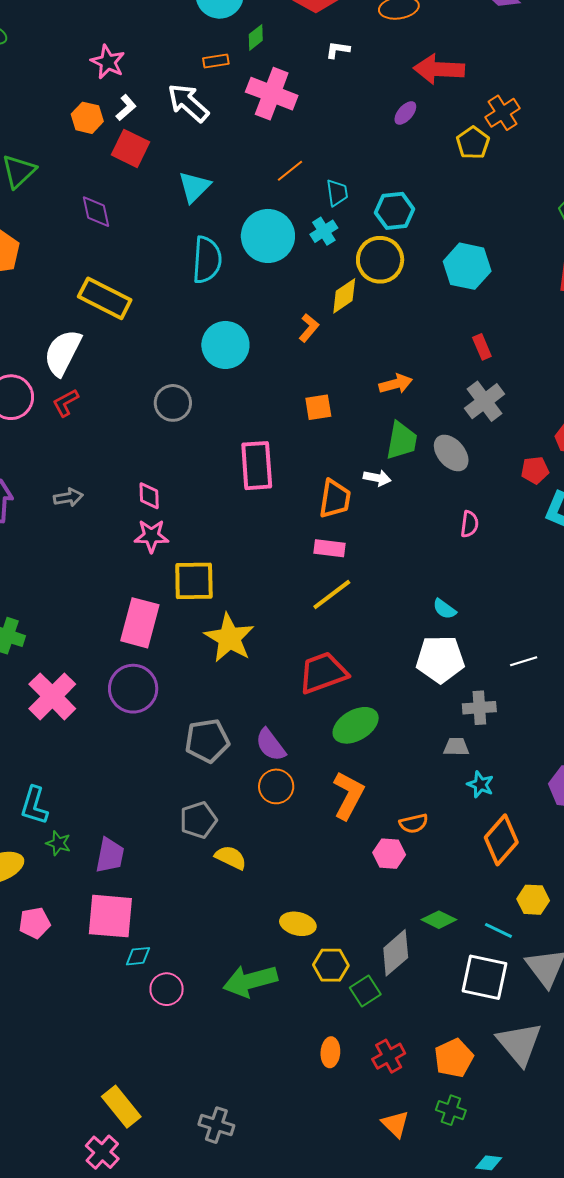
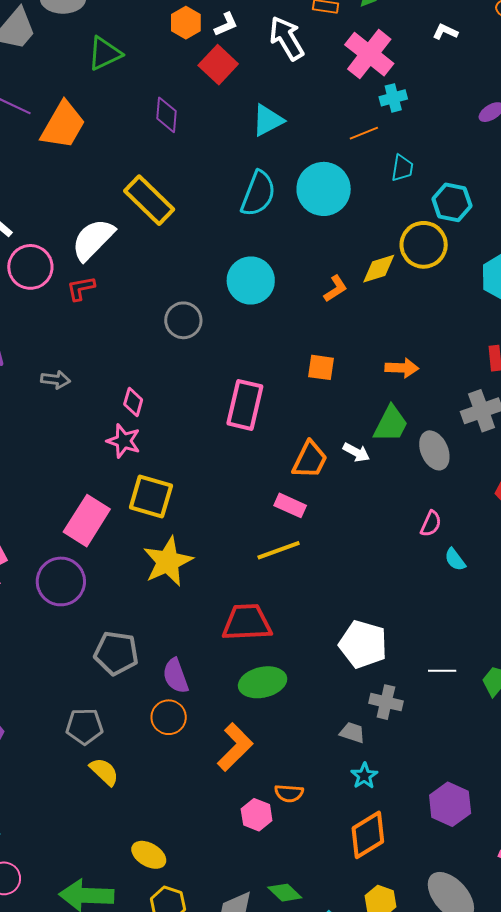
cyan cross: (324, 231) -> (393, 98), moved
cyan semicircle: (444, 609) -> (455, 559), moved

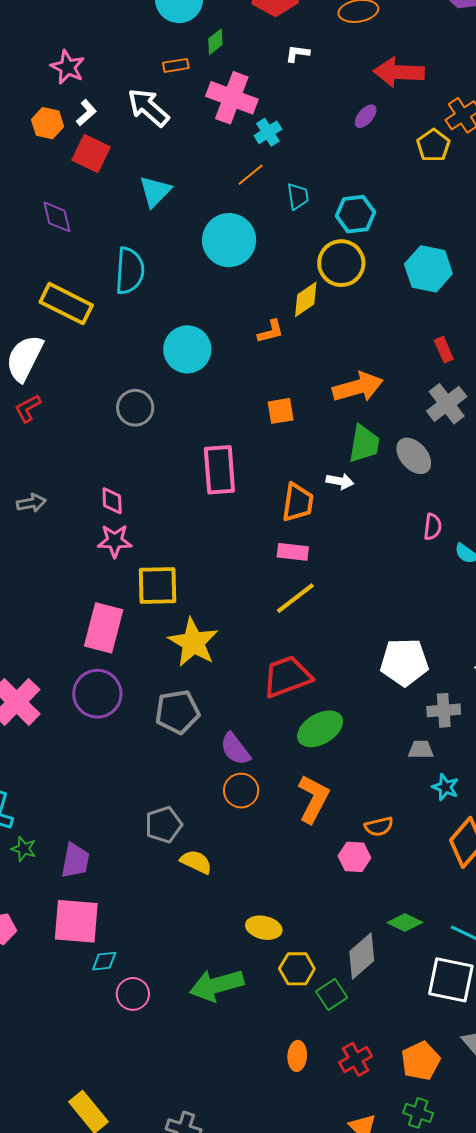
cyan semicircle: (258, 194) -> (130, 271), moved
orange L-shape: (335, 289) -> (271, 332), turned 36
orange arrow: (402, 368) -> (358, 387), size x1.5
gray pentagon: (116, 653) -> (177, 712), moved

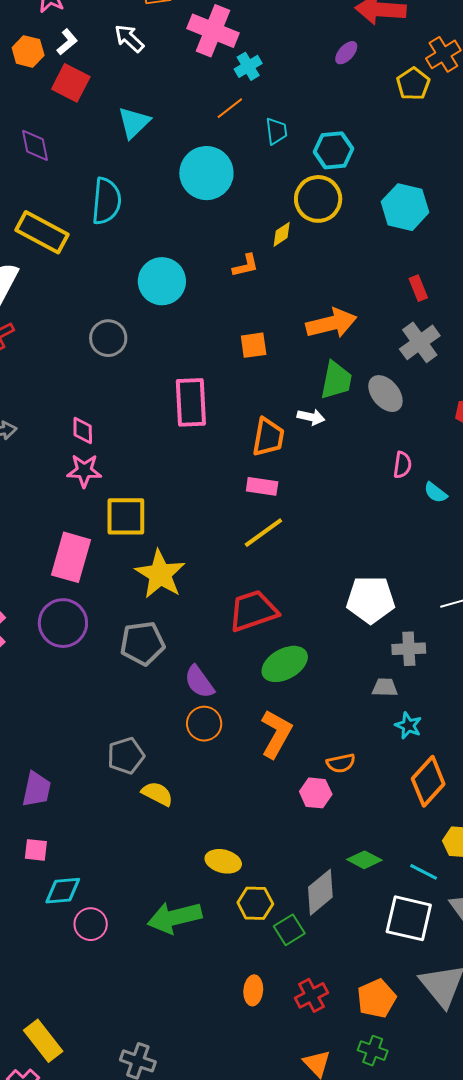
white arrow: (148, 108) -> (129, 38), size x0.7
yellow diamond: (306, 299) -> (282, 234), size x0.7
pink square: (76, 921) -> (36, 850), size x0.5
cyan diamond: (104, 961) -> (63, 891), size x1.4

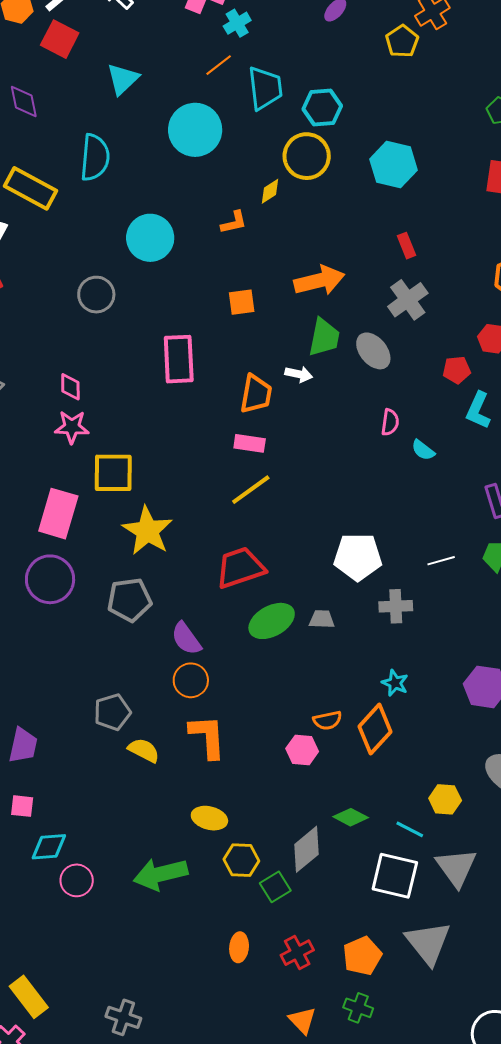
cyan trapezoid: (276, 131) -> (265, 88), size x1.6
gray trapezoid: (385, 687) -> (322, 619), moved
orange L-shape: (276, 734) -> (208, 737), moved, turned -33
orange diamond: (428, 781) -> (375, 729), moved

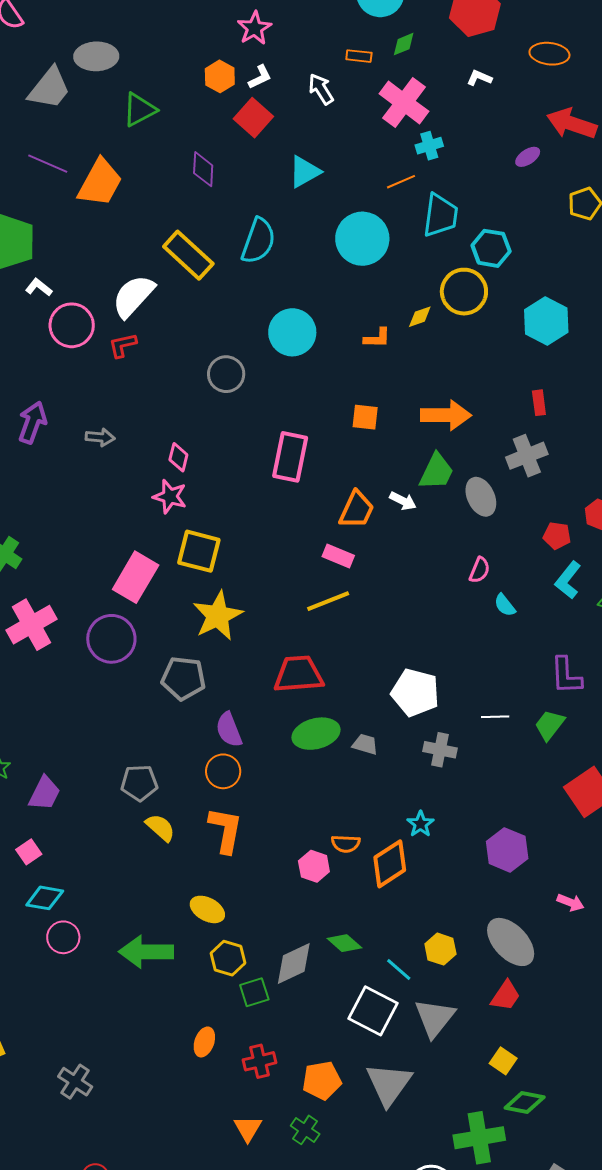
pink square: (22, 806) -> (29, 852), turned 35

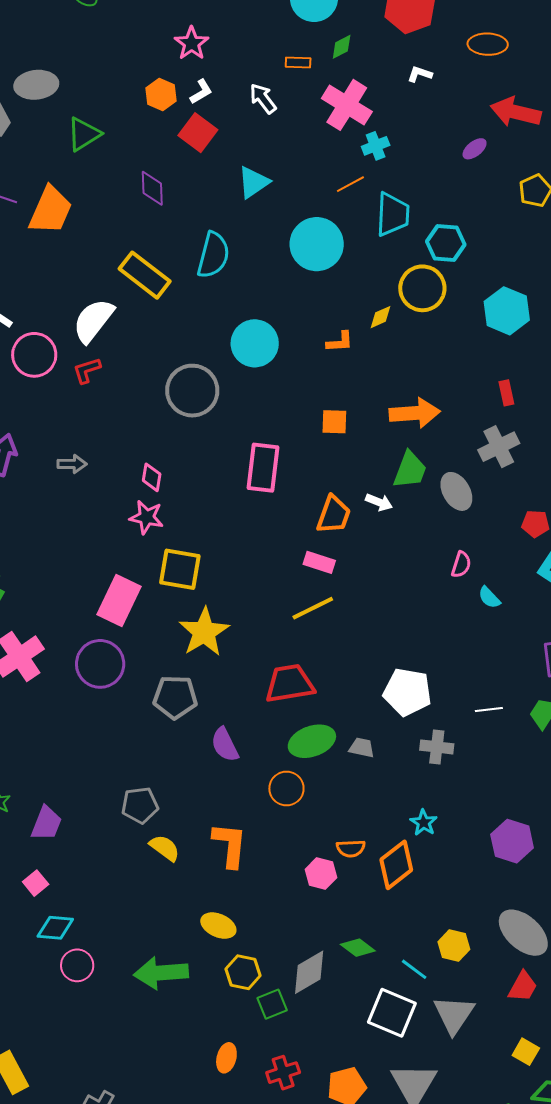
gray circle: (226, 374) -> (192, 391), size x1.4
orange circle: (223, 771) -> (286, 789), moved

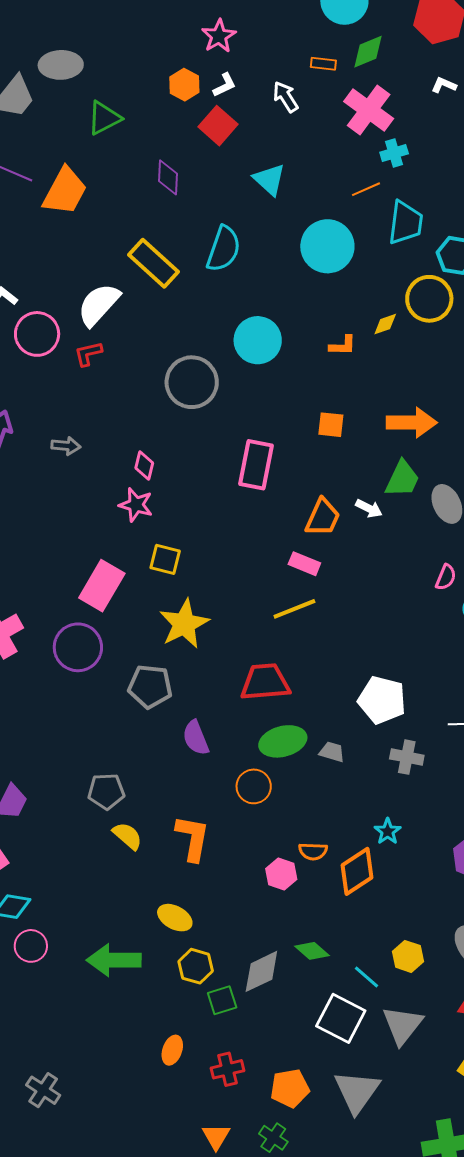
green diamond: (342, 47) -> (368, 52), size x1.4
cyan triangle: (253, 182) -> (269, 180), turned -48
yellow square: (180, 569) -> (165, 559), size x0.7

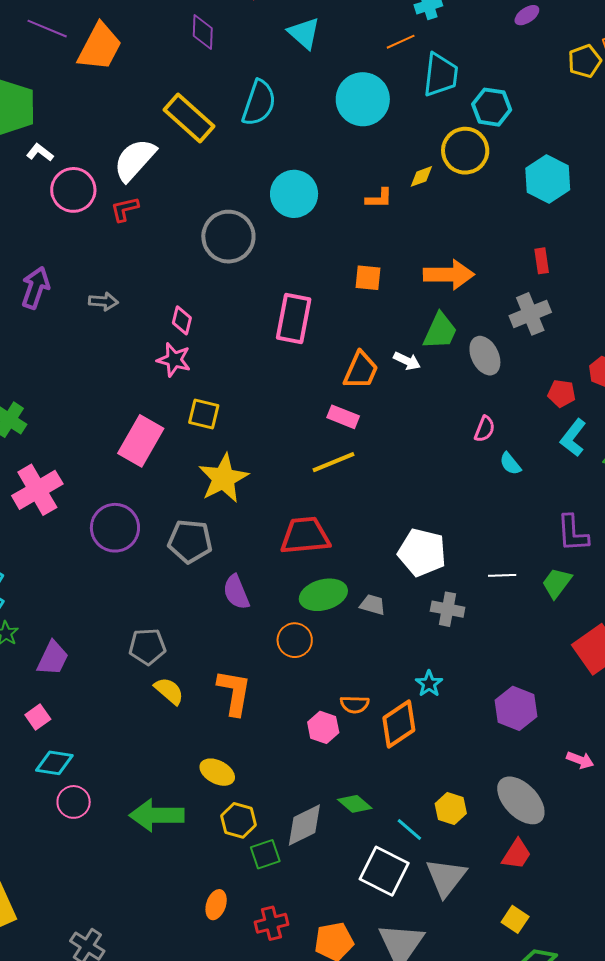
purple circle: (78, 647) -> (115, 528), moved

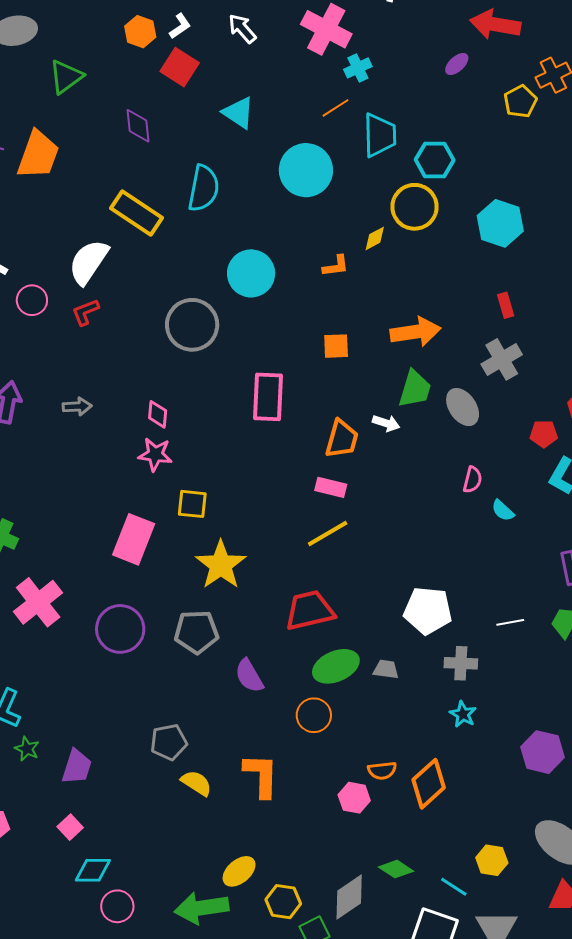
pink circle: (73, 190) -> (32, 300), size x0.7
cyan star: (429, 684) -> (463, 714), moved
yellow ellipse: (217, 772) -> (239, 871), moved, turned -60

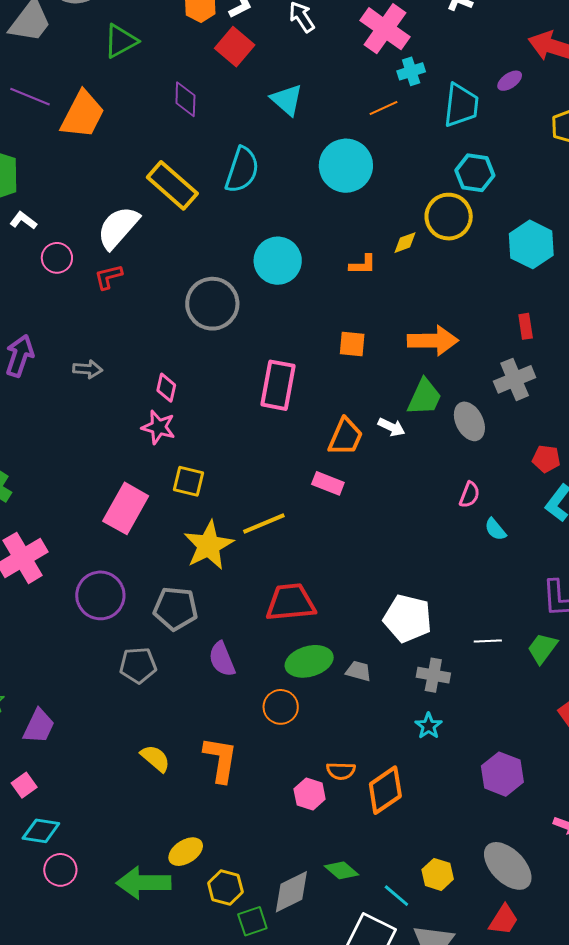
cyan trapezoid: (380, 135) -> (461, 105), moved
yellow line: (328, 534) -> (264, 524), moved
gray pentagon: (169, 742) -> (138, 665), moved

